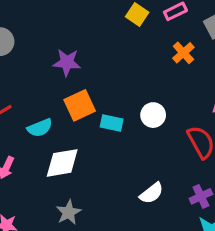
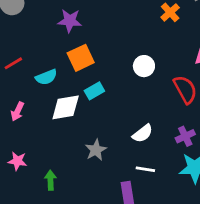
cyan rectangle: (112, 123) -> (94, 91), moved, turned -42
gray star: (69, 212) -> (96, 150), moved

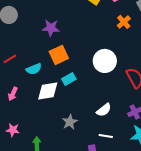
white circle: (144, 66) -> (105, 61), size x1.5

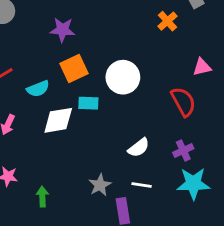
white circle: (105, 61) -> (123, 77), moved
cyan rectangle: (69, 79) -> (88, 103), turned 32
gray star: (70, 122) -> (100, 185), moved

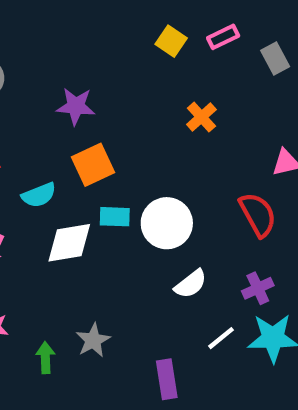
orange cross: (167, 21) -> (201, 117), moved
white circle: (123, 77) -> (167, 223), moved
gray star: (100, 185) -> (93, 340), moved
white line: (142, 185) -> (221, 338), moved, turned -48

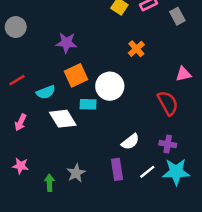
white circle: (167, 223) -> (110, 86), moved
white diamond: (69, 243) -> (63, 119), turned 68
purple cross: (258, 288) -> (168, 144), turned 35
purple rectangle: (167, 379) -> (117, 169), moved

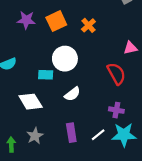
orange square: (76, 75) -> (56, 21), moved
white diamond: (63, 119) -> (31, 102), moved
white semicircle: (130, 142) -> (72, 94), moved

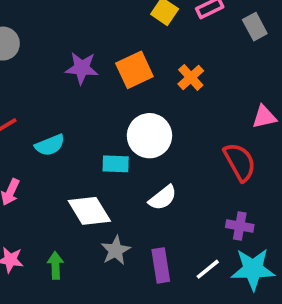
gray star: (35, 136) -> (116, 250), moved
green arrow: (11, 144) -> (55, 265), moved

